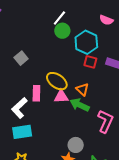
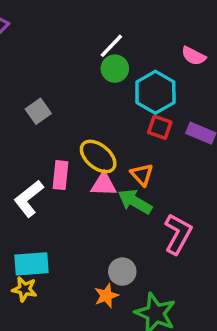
cyan rectangle: (22, 132) -> (31, 264), moved

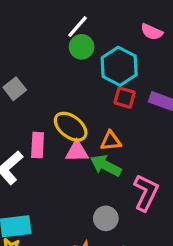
orange triangle: (142, 175) -> (111, 141), turned -50
gray circle: (122, 272) -> (106, 218), moved

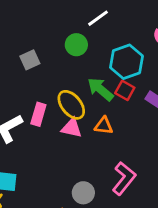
green circle: (82, 47) -> (76, 45), moved
green arrow: (106, 166) -> (100, 89), moved

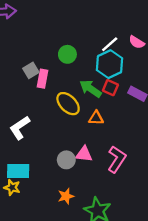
white line: (98, 18) -> (110, 44), moved
pink rectangle: (38, 114) -> (43, 79), moved
pink triangle: (72, 128) -> (84, 154), moved
gray circle: (83, 193) -> (66, 160), moved

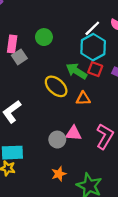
green circle: (67, 54) -> (44, 37), moved
pink rectangle: (43, 79) -> (12, 44), moved

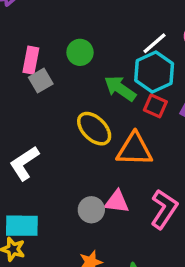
green arrow: (76, 71) -> (120, 88), moved
orange triangle: (83, 98) -> (134, 149), size x1.6

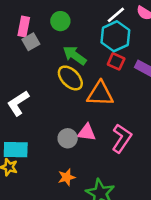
green arrow: (120, 88) -> (75, 55), moved

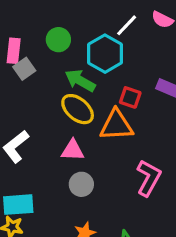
cyan hexagon: (115, 36) -> (105, 54), moved
red square: (116, 61) -> (130, 97), moved
pink triangle: (87, 132) -> (73, 150), moved

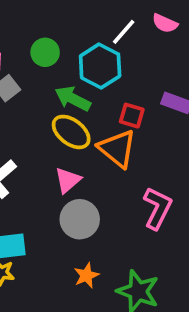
orange triangle: (116, 125) -> (117, 149), turned 45
pink triangle: (73, 150) -> (68, 180), turned -40
gray circle: (81, 184) -> (80, 219), size x1.4

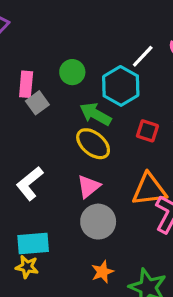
orange triangle: (117, 149) -> (149, 189), moved, turned -48

